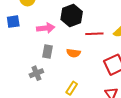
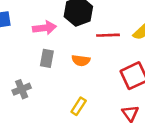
gray cross: (36, 73) -> (22, 89), moved

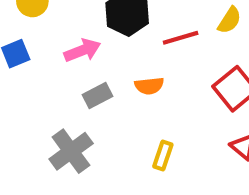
gray rectangle: (47, 58) -> (97, 96), turned 66
gray cross: (22, 89) -> (71, 151), size x1.5

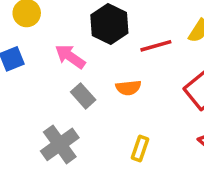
pink arrow: (82, 50) -> (70, 56), turned -124
gray rectangle: (97, 96) -> (83, 96), turned 75

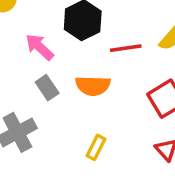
orange semicircle: (128, 88) -> (93, 86), size x1.4

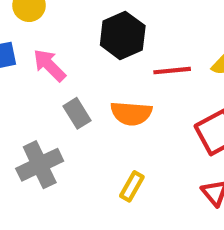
pink arrow: (40, 47) -> (49, 65), moved

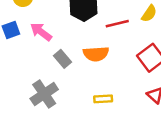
yellow rectangle: (132, 186) -> (103, 99), turned 66

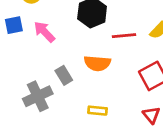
gray rectangle: (62, 59) -> (64, 75), moved

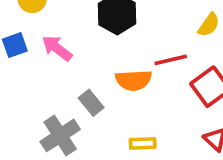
red line: (124, 36) -> (171, 60), moved

